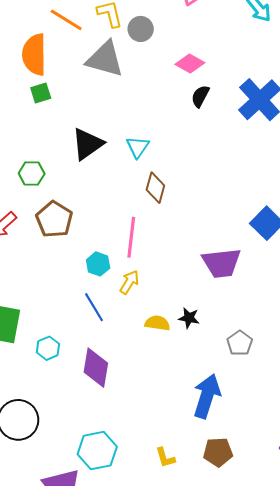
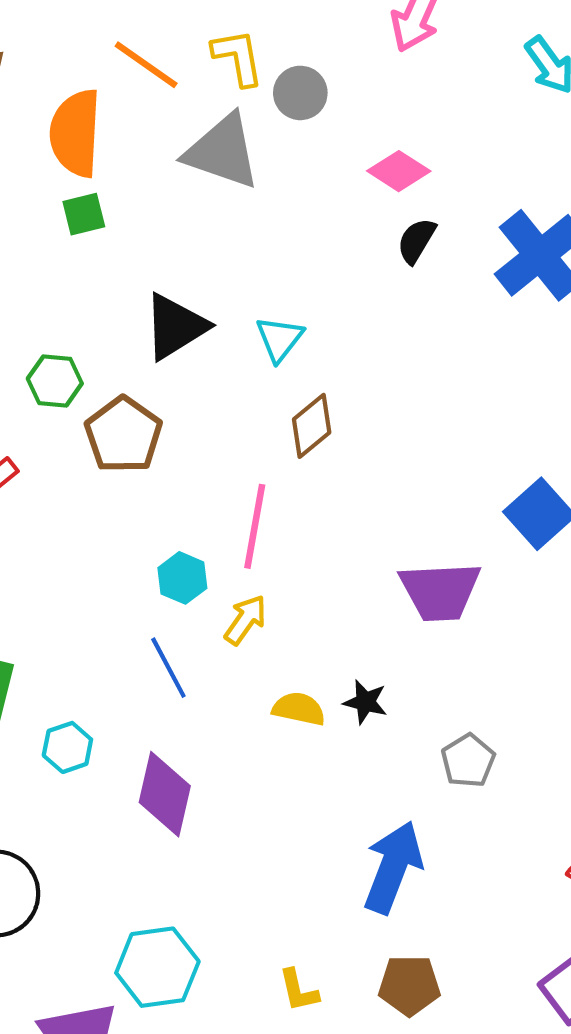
brown diamond: (155, 188) -> (312, 426), turned 32
brown pentagon: (54, 219) -> (123, 435), moved

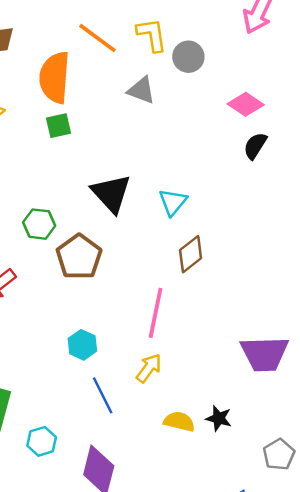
gray triangle: (222, 151) -> (141, 90), size x0.6
black triangle: (175, 327) -> (111, 193), turned -42
cyan hexagon: (182, 578) -> (82, 345), moved

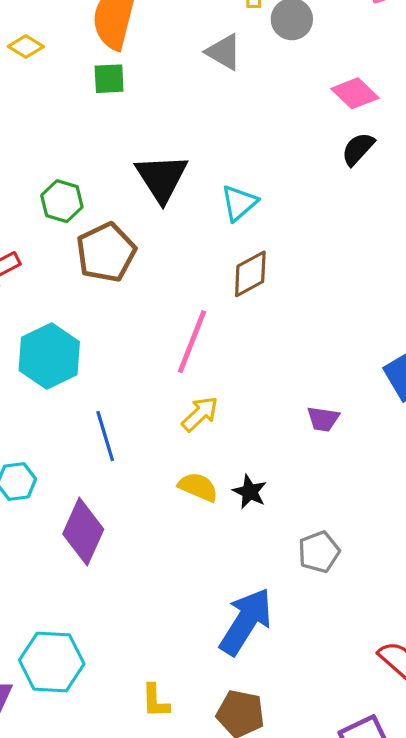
cyan hexagon: (82, 345) -> (49, 356), moved, size x1.6
purple trapezoid: (264, 354) -> (323, 419), size x0.5
yellow arrow: (149, 368) -> (200, 414), moved

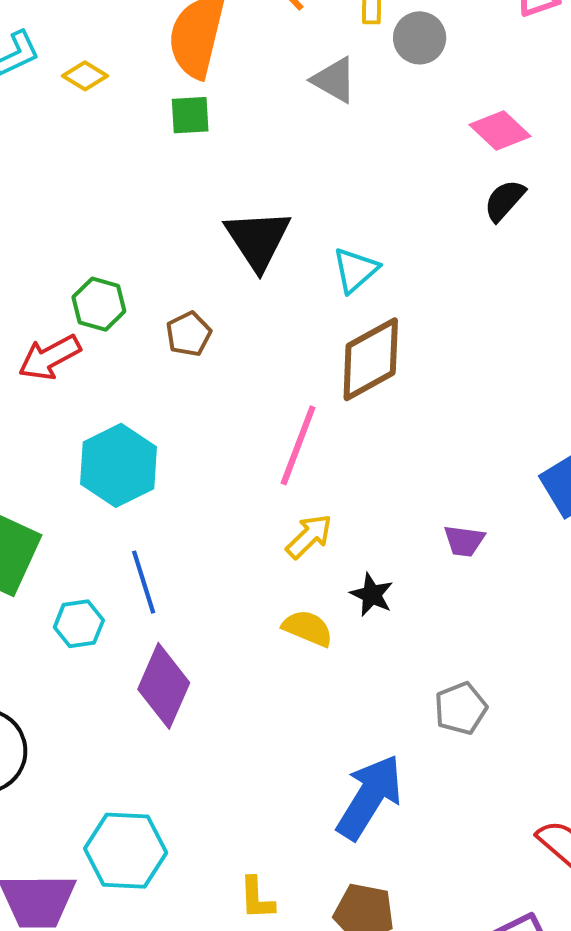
green hexagon: (62, 201) -> (99, 304), moved
brown pentagon: (106, 252) -> (189, 334), size x0.6
brown diamond: (250, 274) -> (371, 359), size x1.4
blue line: (105, 436) -> (144, 582), moved
black star: (250, 492) -> (372, 595), moved

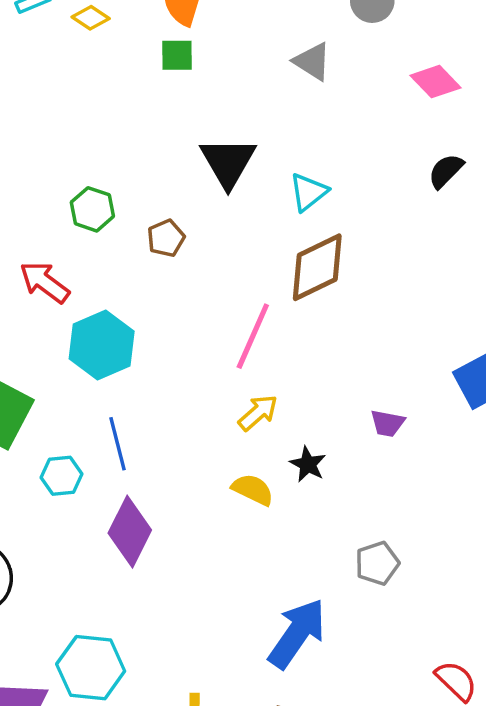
gray triangle: (334, 80) -> (312, 61), moved
black semicircle: (504, 200) -> (446, 171), moved
red arrow: (50, 357) -> (45, 282), moved, turned 62

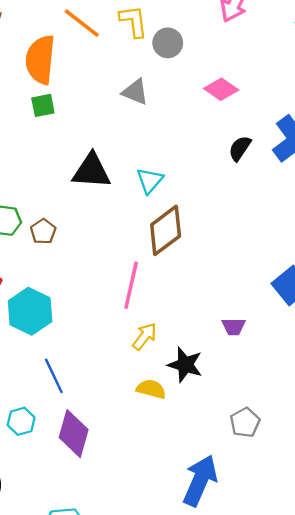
black triangle: (228, 162) -> (91, 171), turned -45
brown pentagon: (166, 238) -> (43, 231), moved
black star: (308, 464) -> (185, 365), size x1.4
cyan hexagon: (62, 476) -> (21, 421), moved

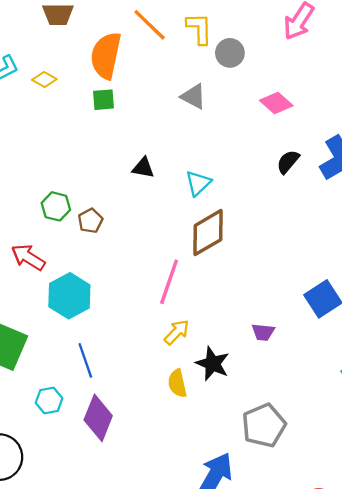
black triangle: (91, 171) -> (143, 168), size x0.6
yellow semicircle: (151, 389) -> (177, 383), turned -124
gray pentagon: (245, 422) -> (264, 425), size x1.5

